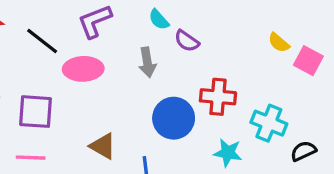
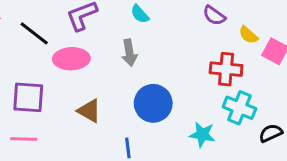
purple semicircle: (187, 41) -> (214, 16), moved
red cross: (218, 97) -> (226, 69), moved
brown triangle: (103, 146) -> (89, 111), moved

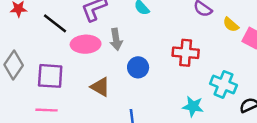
gray arrow: (129, 53) -> (116, 39), moved
red cross: (226, 69) -> (186, 53), moved
blue circle: (153, 103) -> (138, 67), moved, size x0.7

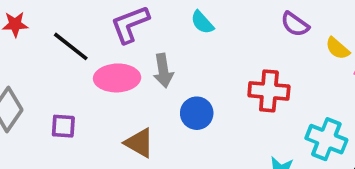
purple square: (50, 76) -> (63, 126), size x0.6

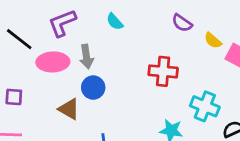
blue circle: (197, 113) -> (93, 88), moved

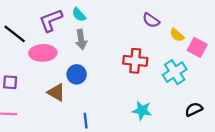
cyan semicircle: (115, 22) -> (79, 15), moved
gray arrow: (86, 57) -> (81, 39), moved
cyan cross: (205, 106) -> (175, 72), moved, turned 35

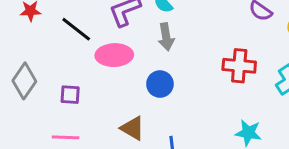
brown triangle: (56, 92) -> (133, 128), moved

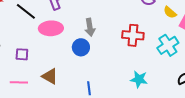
gray arrow: (166, 37) -> (90, 27), moved
brown triangle: (133, 128) -> (50, 76), moved

